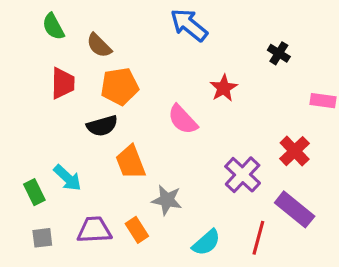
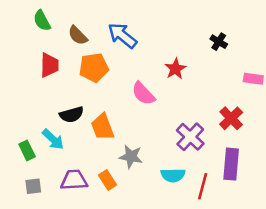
blue arrow: (189, 25) -> (122, 35), moved
black semicircle: (102, 126) -> (72, 115), moved
purple rectangle: (295, 209) -> (231, 164), turned 56
cyan semicircle: (206, 243) -> (173, 175), moved, turned 40

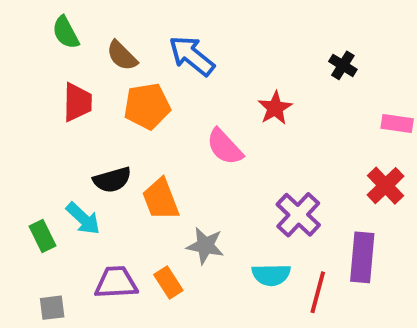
red cross: (231, 118) -> (386, 186), moved
gray square: (33, 186) -> (52, 308), moved

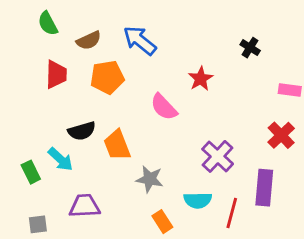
brown semicircle: (122, 56) -> (89, 40), turned -70
orange rectangle: (168, 283) -> (162, 222), moved

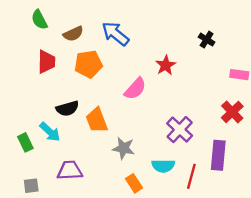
pink semicircle: (164, 107) -> (135, 89), turned -95

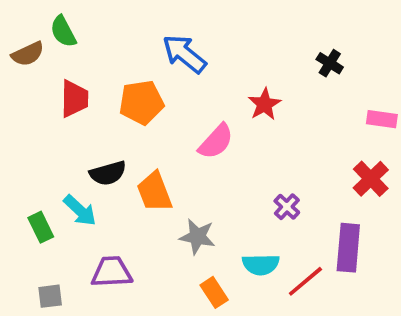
brown semicircle: (73, 34) -> (28, 54), moved
purple cross: (180, 130) -> (287, 207), size x0.6
red line: (191, 176) -> (305, 281), turned 35

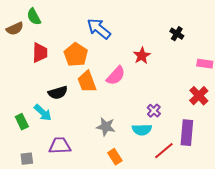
orange pentagon: (141, 102) -> (76, 55), turned -30
orange trapezoid: (154, 192) -> (87, 82), moved
cyan semicircle: (261, 265) -> (142, 130), moved

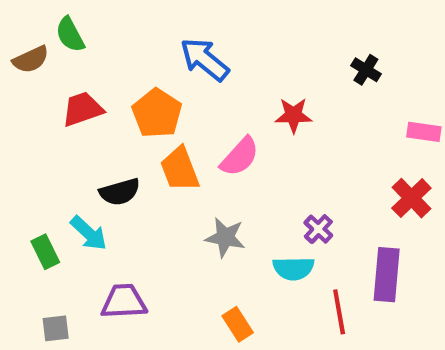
red trapezoid: (40, 53) -> (82, 109), turned -110
red star: (142, 56) -> (294, 115), turned 30
gray star: (106, 127) -> (225, 237), moved
red line: (164, 151) -> (339, 312), turned -60

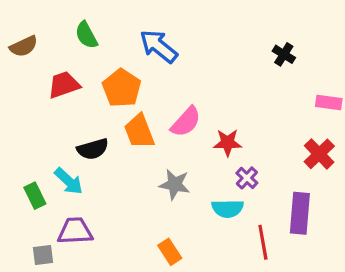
green semicircle: (70, 35) -> (86, 35), moved
red star: (294, 115) -> (228, 143), moved
purple trapezoid: (124, 302) -> (75, 231), moved
orange rectangle: (238, 324) -> (170, 252), moved

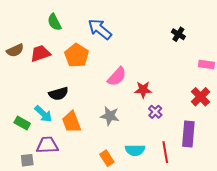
brown semicircle: (24, 46) -> (15, 50), moved
orange trapezoid: (139, 131) -> (72, 122), moved
green rectangle: (35, 196) -> (22, 123), turned -35
cyan semicircle: (228, 208) -> (135, 150), moved

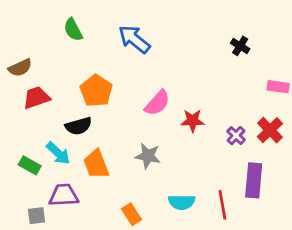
red trapezoid: (40, 53) -> (36, 98), moved
orange pentagon: (77, 55) -> (96, 91), moved
purple cross: (155, 112) -> (236, 136), moved
orange rectangle: (107, 158) -> (132, 214), moved

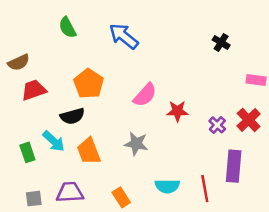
green rectangle: (30, 165) -> (27, 152), turned 42
purple trapezoid: (64, 195) -> (70, 192), moved

